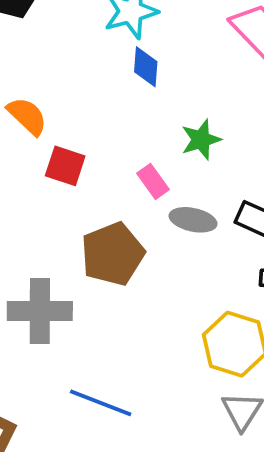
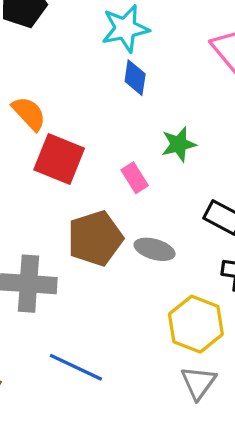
red square: (65, 166) -> (59, 159), size x1.4
gray ellipse: (193, 220) -> (155, 249), moved

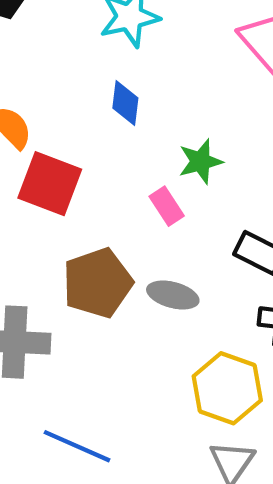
blue diamond: (135, 78) -> (125, 103), moved
pink rectangle: (135, 178) -> (167, 206), moved

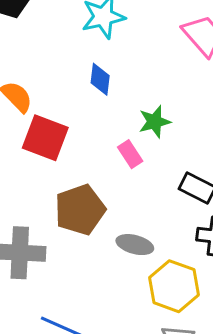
gray ellipse: (173, 295) -> (135, 245), moved

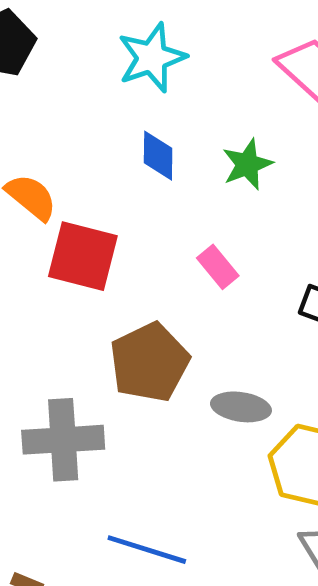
green star: (155, 122) -> (247, 164), moved

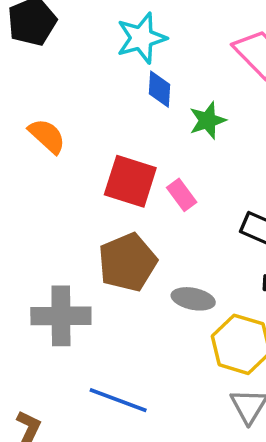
blue diamond: (158, 156) -> (160, 89), moved
red square: (83, 256) -> (130, 181), moved

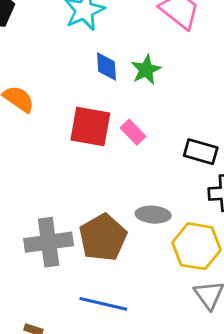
blue diamond: (160, 89) -> (107, 66), moved
brown pentagon: (128, 262) -> (103, 237), moved

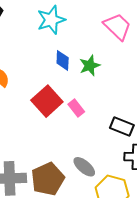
red square: (90, 127) -> (47, 101), turned 32
gray ellipse: (153, 215) -> (84, 167), turned 30

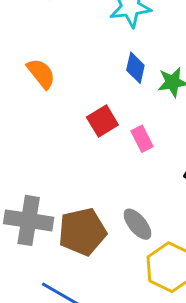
red square: (47, 101) -> (102, 121), size x0.7

